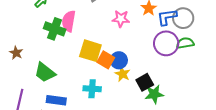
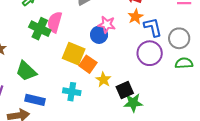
blue L-shape: (167, 17) -> (153, 27), turned 80
gray circle: (183, 18) -> (179, 38), moved
green semicircle: (185, 43) -> (184, 63), moved
blue circle: (119, 60) -> (99, 35), moved

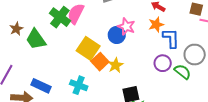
purple circle: (150, 53) -> (163, 63), size x0.7
green semicircle: (184, 63) -> (182, 72), moved, turned 30
green trapezoid: (26, 71) -> (36, 39), moved
yellow star: (103, 80) -> (116, 65), moved

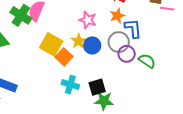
blue circle: (117, 35) -> (92, 45), moved
gray circle: (195, 55) -> (119, 42), moved
yellow star: (116, 65) -> (79, 41), moved
cyan cross: (79, 85) -> (70, 85), moved

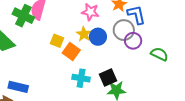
yellow square: (51, 44) -> (57, 41), size x0.6
green semicircle: (147, 61) -> (159, 54), moved

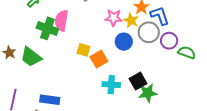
yellow star: (84, 34) -> (131, 20), moved
purple circle: (133, 41) -> (169, 41), moved
orange square: (71, 51) -> (99, 59), turned 30

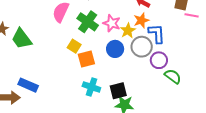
green cross: (47, 28) -> (88, 22), moved

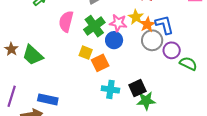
orange star: (141, 20) -> (147, 25), moved
green cross: (88, 22) -> (94, 26), turned 30
yellow star: (128, 31) -> (136, 17), moved
blue circle: (115, 49) -> (114, 40), moved

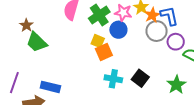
brown star: (11, 49) -> (26, 25), moved
yellow square: (86, 53) -> (98, 41), moved
black square: (137, 88) -> (140, 78), turned -30
green star: (146, 101) -> (176, 85), moved, turned -30

